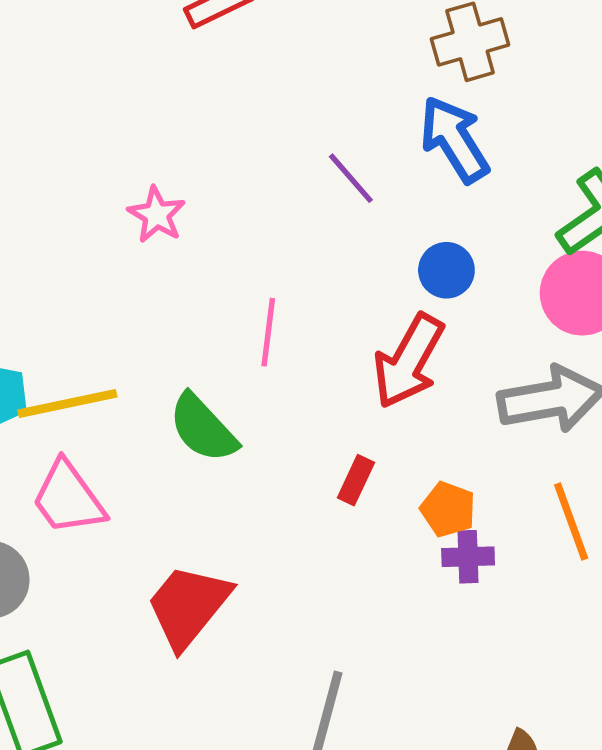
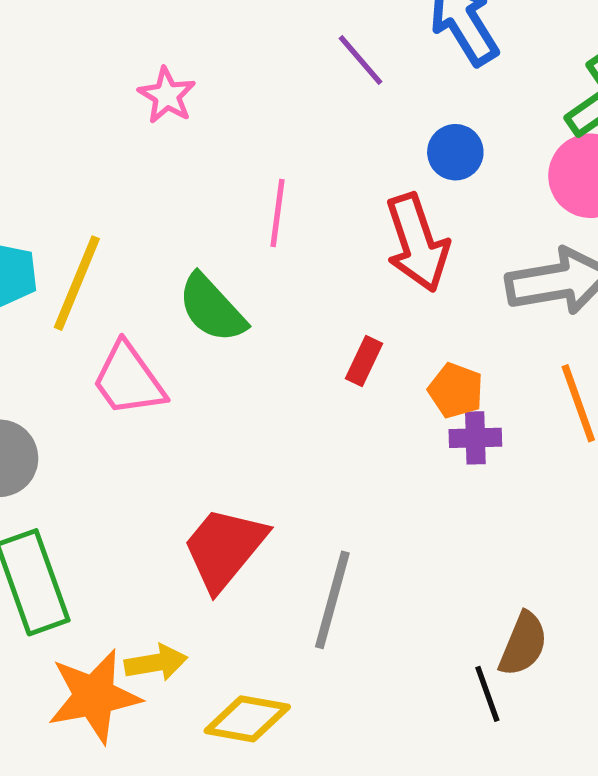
red arrow: (409, 361) -> (417, 243), turned -48
yellow line: (67, 403) -> (77, 283), turned -56
pink trapezoid: (68, 498) -> (128, 380), moved
red trapezoid: (188, 606) -> (224, 548), moved

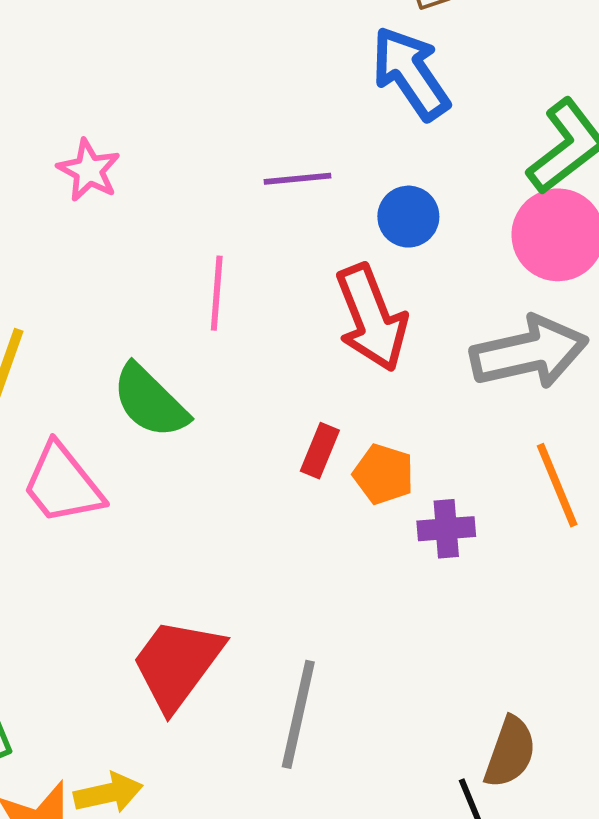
purple line: (361, 60) -> (298, 179), moved, turned -52
orange pentagon: (456, 391) -> (384, 474), moved

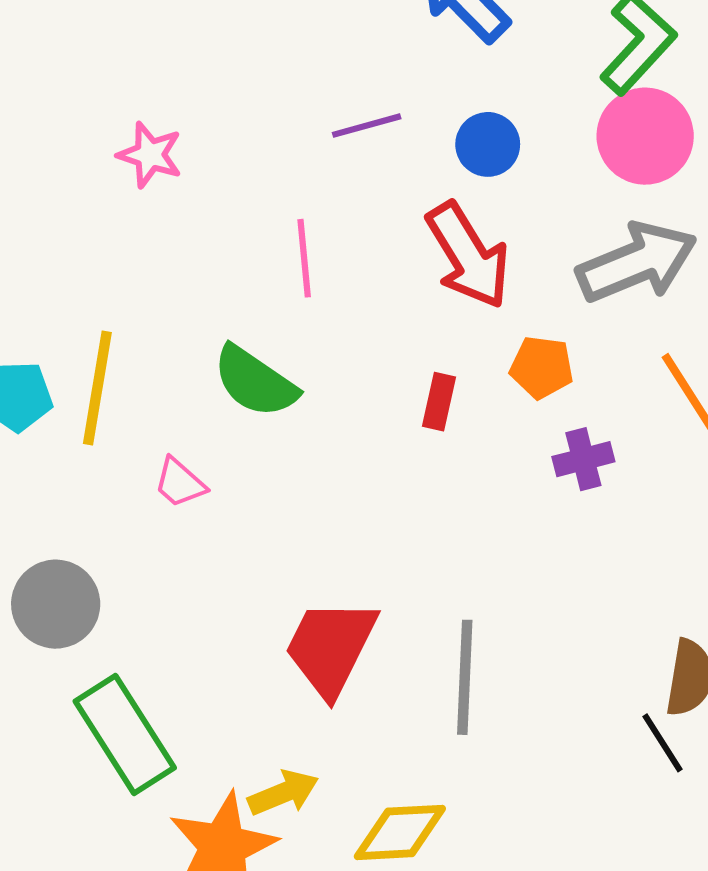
orange pentagon: (384, 474) -> (542, 367), moved
pink trapezoid: (62, 484) -> (180, 483), size x0.6

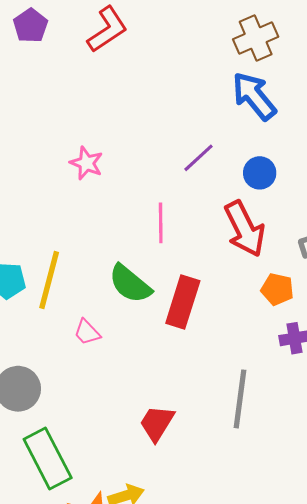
purple line: (367, 126) -> (199, 158), turned -32
red rectangle: (439, 402) -> (183, 302), moved, size x1.8
red trapezoid: (331, 647) -> (157, 423), size x0.7
gray line: (465, 677) -> (240, 399), moved

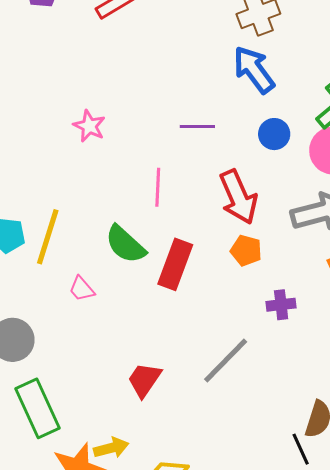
purple line: (199, 158) -> (197, 126), turned 40
blue circle: (260, 173) -> (274, 134), moved
orange pentagon: (277, 289) -> (246, 251), moved
gray line: (240, 399) -> (226, 361), turned 34

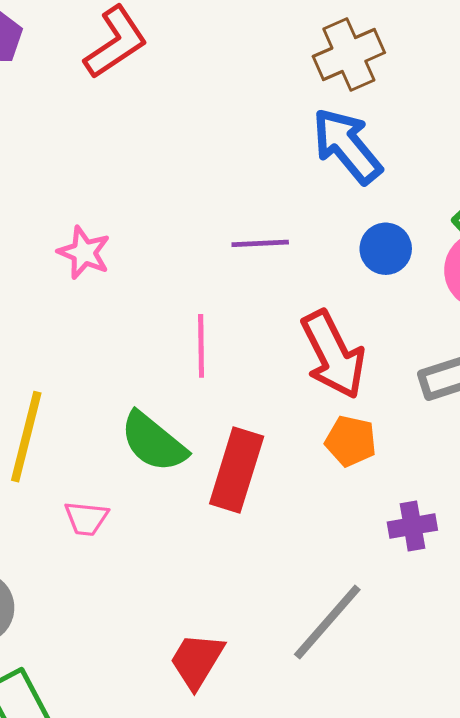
pink trapezoid: (82, 289) -> (86, 518), turned -40

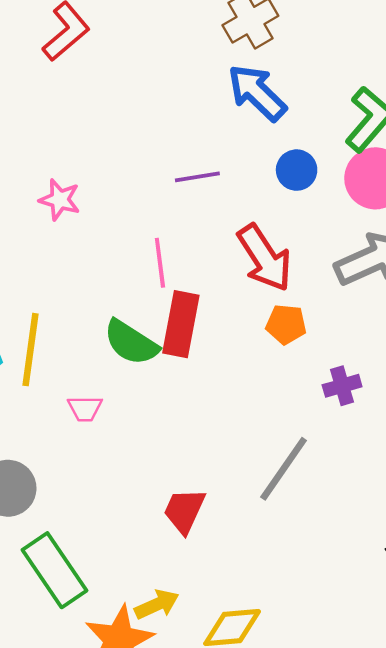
red rectangle: (237, 470) -> (181, 324), moved

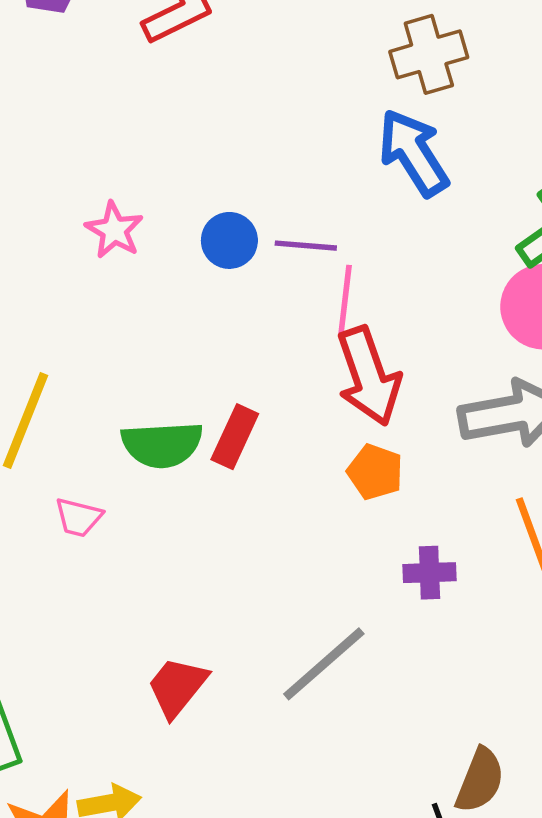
blue circle: (297, 170) -> (229, 240), moved
pink line: (160, 263) -> (345, 299), moved
red rectangle: (181, 324) -> (235, 437), size x0.7
green semicircle: (131, 342) -> (162, 445), turned -50

